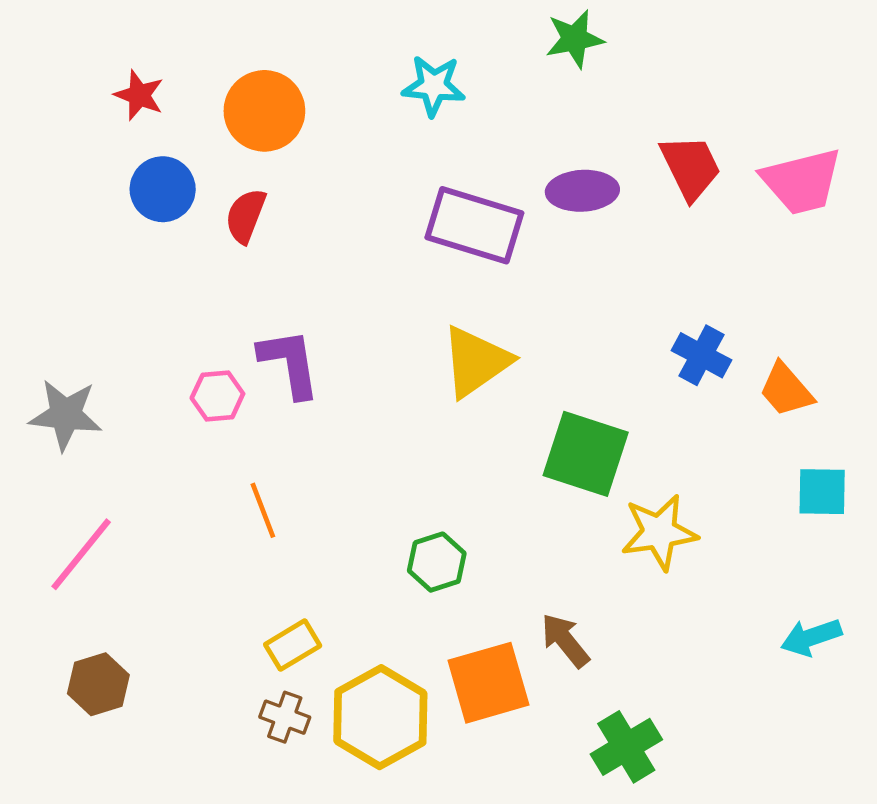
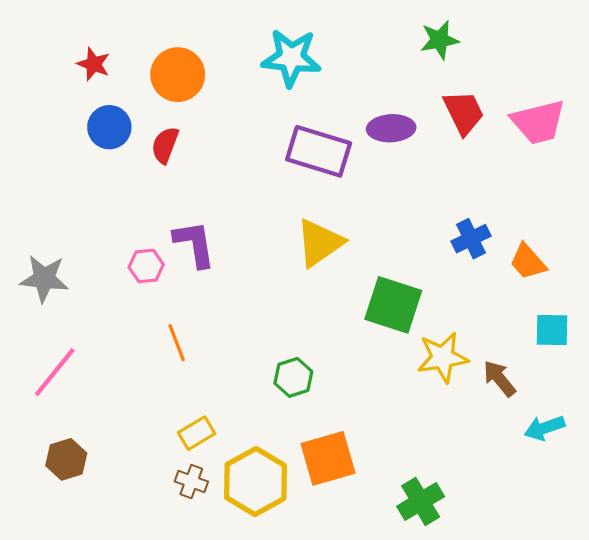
green star: (575, 39) -> (439, 40), moved
cyan star: (434, 86) -> (291, 58), size x1.4
blue cross: (701, 355) -> (471, 239), turned 36
brown arrow: (565, 640) -> (499, 378), moved

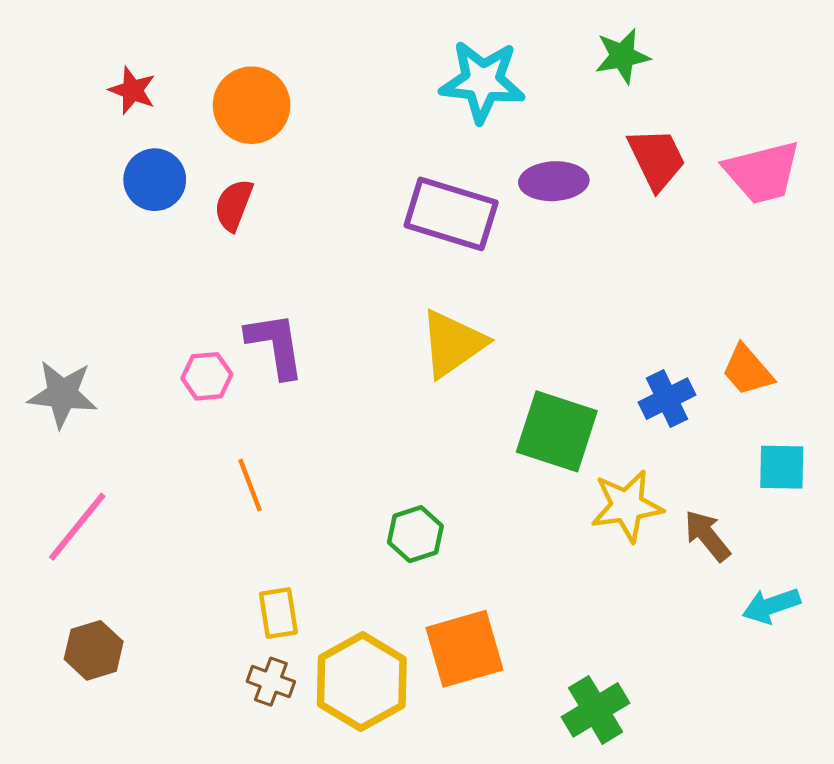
cyan star: (291, 58) -> (482, 81), moved
blue cross: (471, 239) -> (667, 399), moved
yellow rectangle: (197, 433) -> (278, 613), turned -68

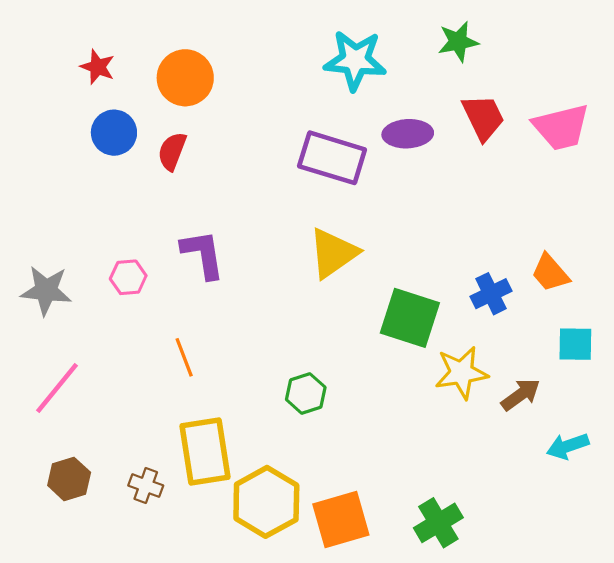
pink hexagon: (207, 376) -> (128, 277), moved
brown arrow: (707, 536) -> (521, 395), turned 93
yellow rectangle: (278, 613) -> (205, 452), size x1.8
orange square: (464, 649) -> (341, 520), moved
brown cross: (271, 682) -> (146, 486), moved

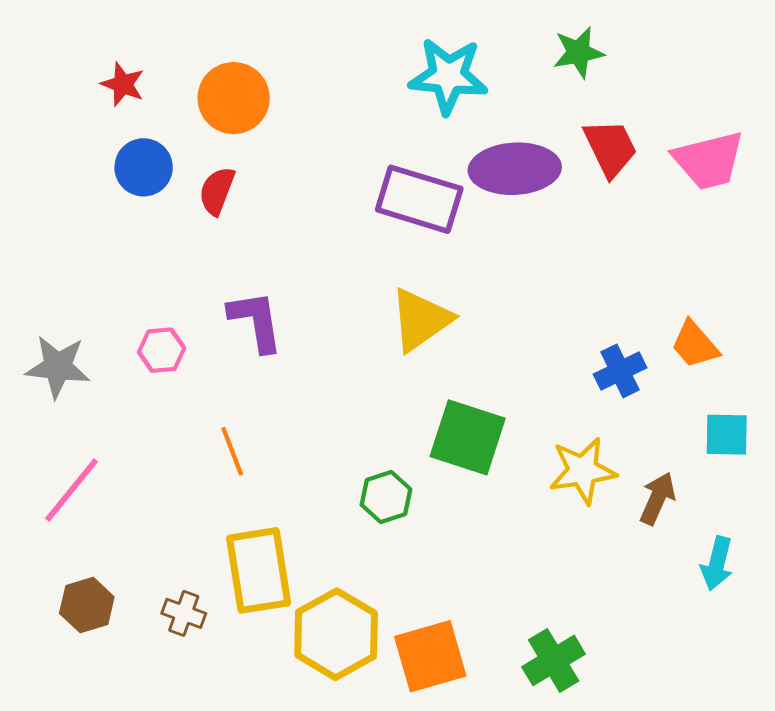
purple ellipse: (408, 134) -> (515, 169), size x1.4
green square: (410, 318) -> (468, 437), moved
brown arrow: (521, 395) -> (657, 498), turned -30
cyan arrow: (568, 446) -> (717, 563), turned -57

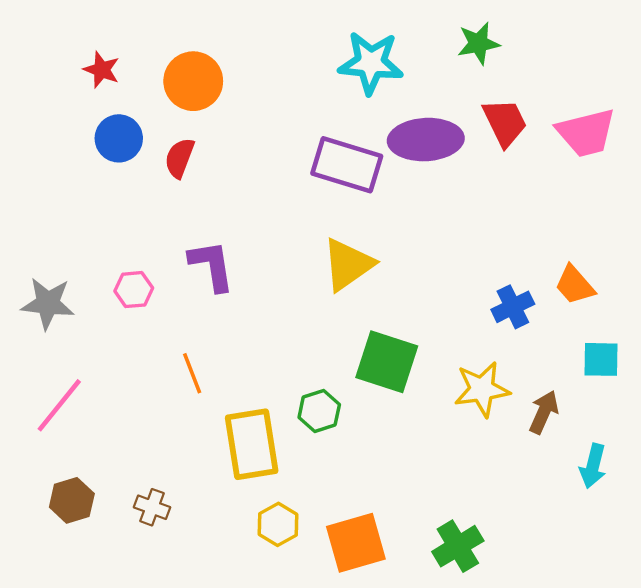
yellow rectangle: (259, 570) -> (252, 444), moved
yellow hexagon: (336, 634) -> (278, 524), size x0.6

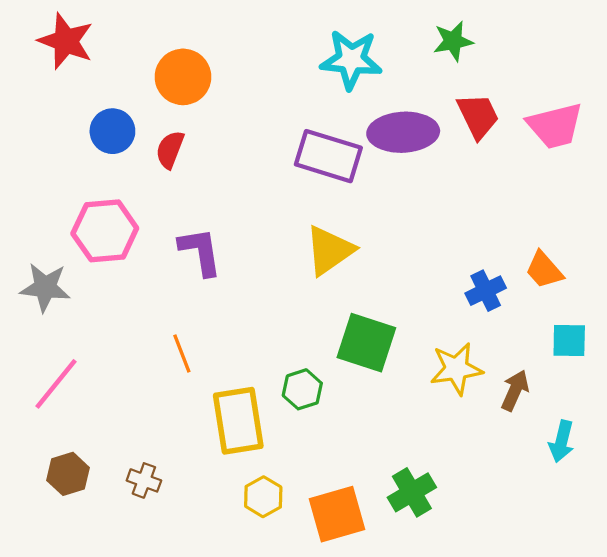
red star: (102, 70) -> (66, 41), moved, size x1.6
pink hexagon: (134, 290) -> (105, 231), moved, size x1.8
green cross: (458, 546) -> (412, 492), moved

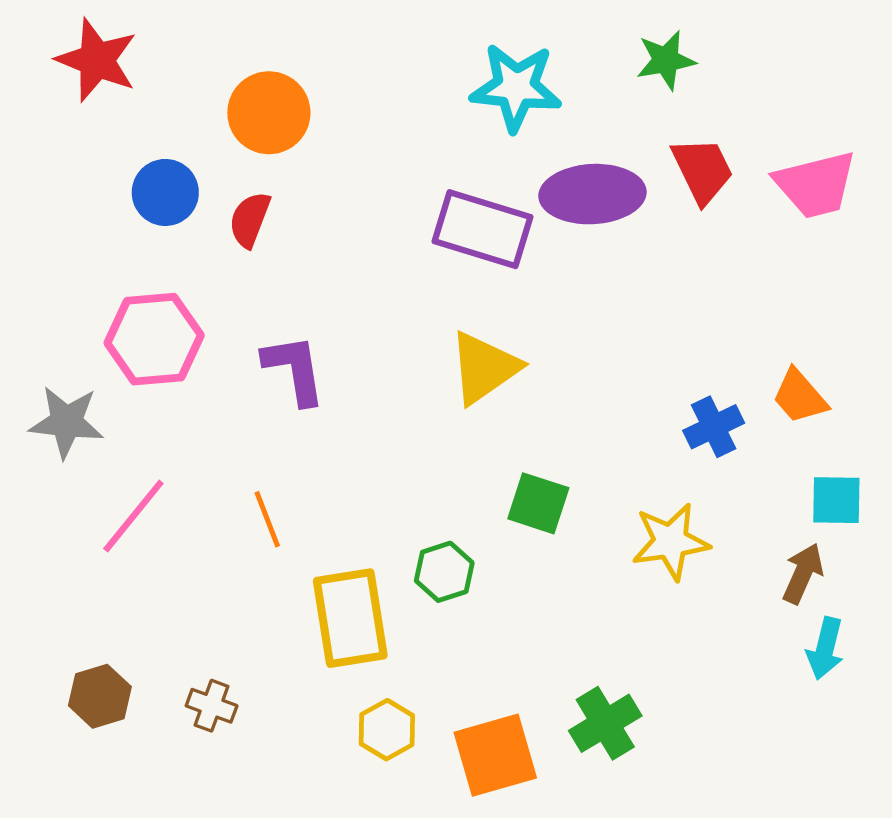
green square: (366, 343) -> (538, 503), size x0.7
pink line: (56, 384) -> (133, 516), moved
brown arrow: (515, 390) -> (803, 573), moved

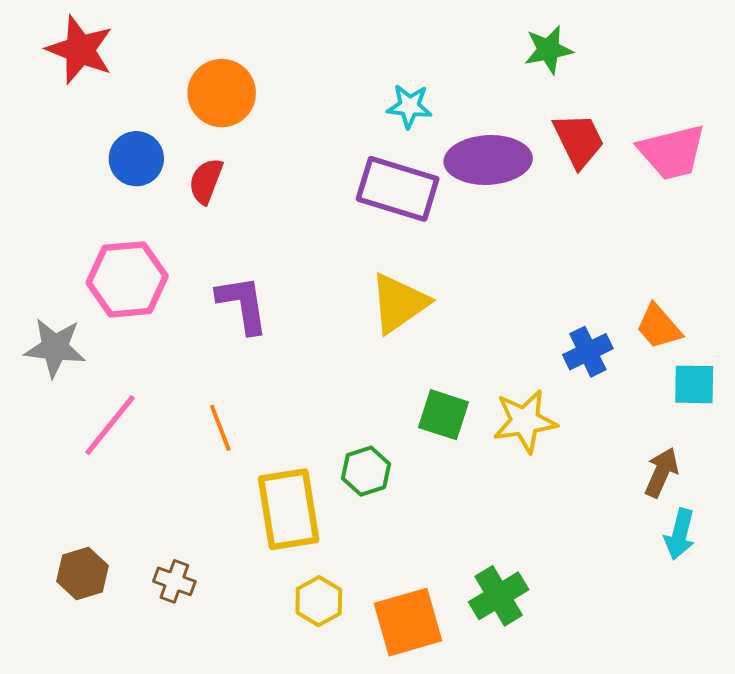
cyan star: (516, 87) -> (409, 106), moved, size x0.6
cyan square: (836, 500) -> (694, 384), moved
yellow star: (671, 542) -> (525, 421), moved

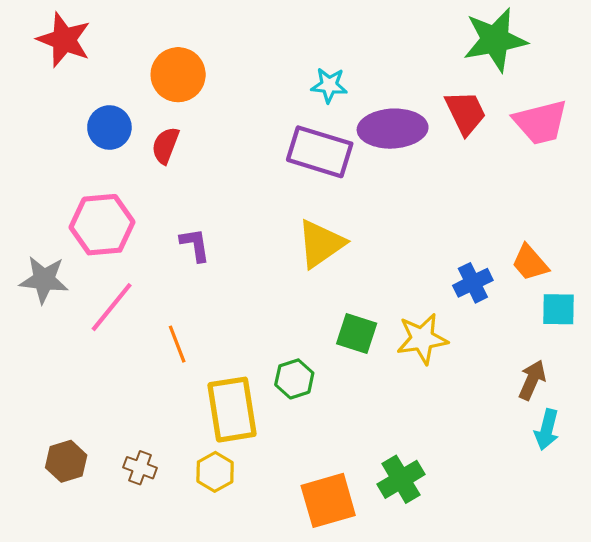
green star: (549, 50) -> (495, 40), moved, size x1.6
purple L-shape: (243, 304) -> (195, 245), size x0.7
pink line: (110, 425) -> (112, 307), moved
yellow hexagon: (319, 601) -> (215, 472), moved

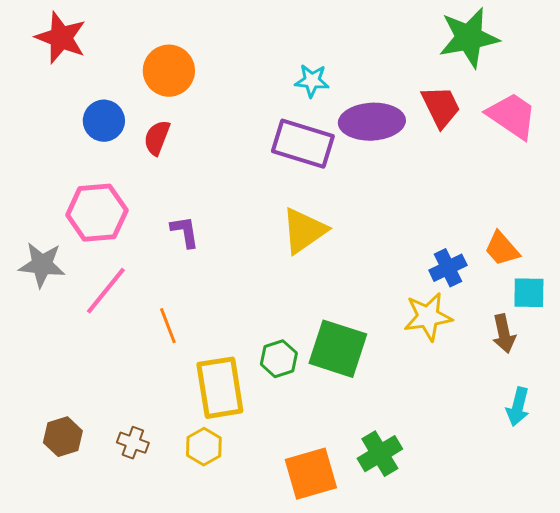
pink trapezoid: (540, 122) -> (512, 116), turned -132
green square: (357, 334) -> (338, 349), moved, size x1.5
yellow star: (422, 339) -> (428, 317), moved
brown arrow: (532, 380) -> (504, 334), moved, turned 144

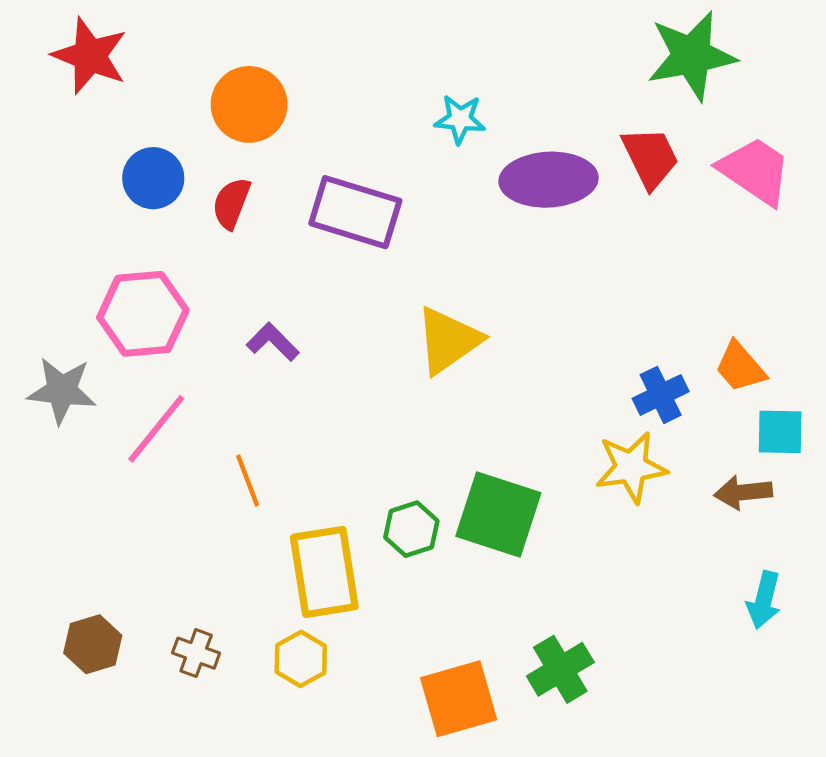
purple rectangle: (303, 144) -> (355, 212), moved
purple L-shape: (185, 232) -> (273, 342), turned -36
brown arrow: (504, 334) -> (743, 492), turned 96

